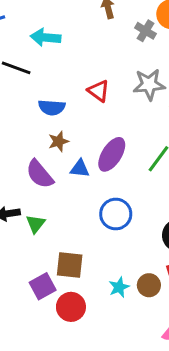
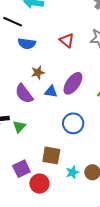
blue semicircle: (52, 107) -> (27, 44), moved
brown square: (70, 265) -> (51, 155), moved

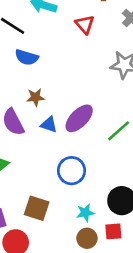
red triangle: (67, 40) -> (85, 24), moved
cyan star: (72, 172) -> (85, 213), moved

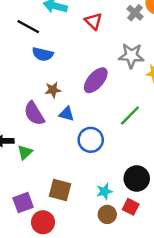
purple ellipse: (79, 118) -> (96, 80), moved
blue circle: (72, 171) -> (91, 140), moved
red square: (113, 231) -> (131, 207), turned 35

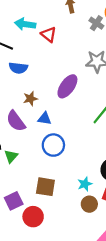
red triangle: (93, 21) -> (49, 34), moved
blue circle: (91, 140) -> (53, 145), moved

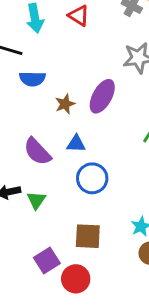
cyan arrow: (25, 24) -> (35, 18), turned -102
red triangle: (49, 34) -> (79, 16), moved
brown star: (30, 99) -> (65, 104), moved

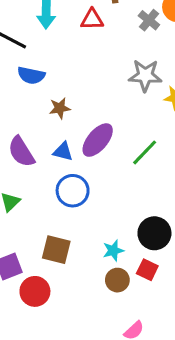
red triangle: (79, 16) -> (92, 19), turned -45
purple ellipse: (102, 96) -> (98, 140), moved

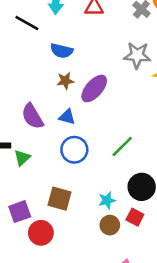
blue semicircle: (31, 75) -> (62, 51), moved
purple ellipse: (98, 140) -> (94, 89), moved
green line: (145, 152) -> (122, 146), moved

